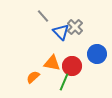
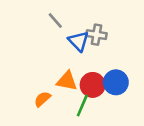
gray cross: (75, 27) -> (96, 35), turned -35
blue circle: (97, 54) -> (116, 82), moved

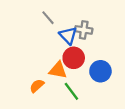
red circle: (93, 85) -> (74, 58), moved
green line: (82, 106) -> (71, 91), turned -60

